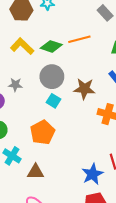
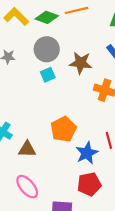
cyan square: (53, 101) -> (48, 75), turned 32
orange pentagon: (43, 132) -> (64, 129), moved

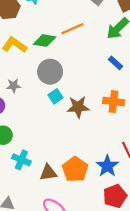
brown star: (81, 63) -> (78, 107), moved
orange pentagon: (64, 129) -> (75, 169), moved

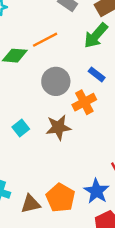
gray circle: (50, 72) -> (56, 81), moved
cyan square: (56, 96) -> (21, 128), moved
orange cross: (114, 102) -> (84, 102), moved, turned -30

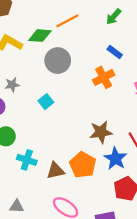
green arrow: (96, 36) -> (114, 17), size x0.7
gray circle: (56, 81) -> (58, 61), moved
brown star: (58, 127) -> (101, 132), moved

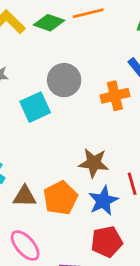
gray circle: (58, 61) -> (64, 80), moved
cyan square: (46, 102) -> (35, 107), size x1.5

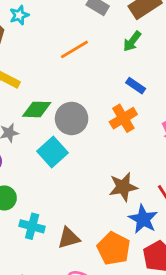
green diamond: (49, 23) -> (37, 109), moved
orange pentagon: (60, 198) -> (114, 248), moved

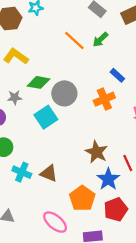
green arrow: (132, 41) -> (100, 40), moved
orange line: (74, 49) -> (74, 41), turned 65
brown star: (123, 187) -> (96, 152), turned 30
brown triangle: (69, 238) -> (49, 173), moved, turned 30

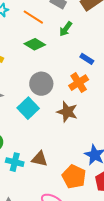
orange line: (74, 41) -> (33, 17), moved
green diamond: (38, 82) -> (35, 44), moved, turned 30
brown star: (96, 152) -> (67, 112), moved

